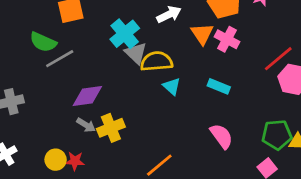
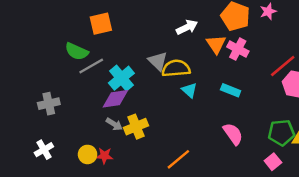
cyan cross: (125, 34) -> (121, 78), moved

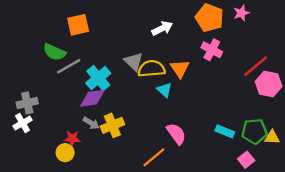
orange triangle: (216, 44) -> (180, 69), moved
cyan rectangle: (231, 90) -> (225, 131), moved
pink semicircle: (233, 134) -> (176, 134), moved
white cross: (44, 150) -> (22, 123), moved
red star: (105, 156) -> (72, 138), moved

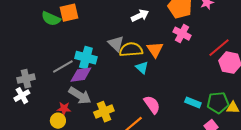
green semicircle: (54, 52) -> (51, 19), moved
gray line: (69, 66) -> (63, 67), moved
cyan cross: (98, 78) -> (86, 58), turned -35
gray arrow: (91, 123) -> (80, 96), size x1.6
yellow cross: (112, 125) -> (104, 112), moved

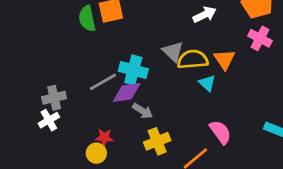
green semicircle: (51, 19) -> (87, 19), turned 54
gray arrow: (80, 96) -> (143, 111), moved, size x0.7

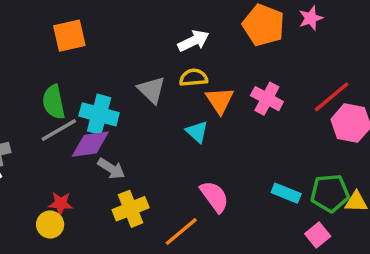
green semicircle: (87, 19) -> (54, 102), moved
pink cross: (260, 38) -> (267, 99), moved
yellow semicircle: (193, 59) -> (193, 78), moved, size x0.7

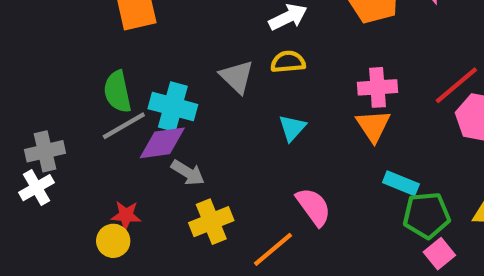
pink cross: (267, 99) -> (377, 87), turned -32
orange triangle: (220, 100) -> (373, 126), moved
cyan triangle: (197, 132) -> (292, 128), turned 30
cyan rectangle: (286, 193) -> (401, 183), moved
green pentagon: (330, 193) -> (427, 215), moved

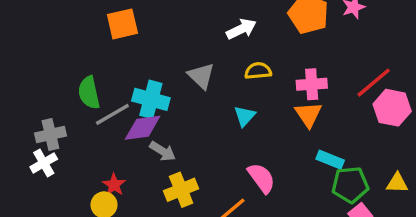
yellow semicircle: (288, 62) -> (258, 71), moved
green semicircle: (117, 92) -> (89, 93), moved
red star: (126, 215) -> (114, 185), turned 30

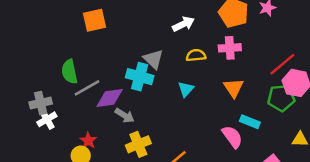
pink cross: (312, 84) -> (230, 48), moved
cyan cross: (151, 99) -> (140, 77), moved
white cross: (44, 163) -> (47, 119), moved
pink semicircle: (261, 178) -> (232, 137), moved
green pentagon: (350, 185) -> (281, 98), moved

